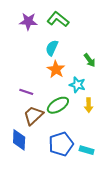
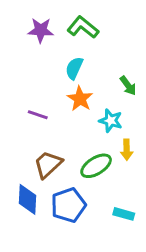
purple line: (26, 92) -> (38, 115), moved
green ellipse: (58, 105) -> (96, 166), moved
blue pentagon: (61, 144) -> (68, 205), moved

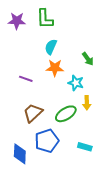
green L-shape: (83, 27) -> (45, 19), moved, turned -130
purple star: (41, 30) -> (17, 21), moved
orange star: (80, 99) -> (55, 68), turned -30
blue diamond: (28, 199) -> (20, 154), moved

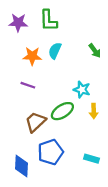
green arrow: (88, 59) -> (95, 51), moved
orange star: (55, 68) -> (32, 56), moved
green ellipse: (66, 114) -> (62, 111), moved

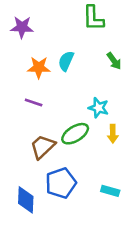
green L-shape: (48, 20) -> (93, 18), moved

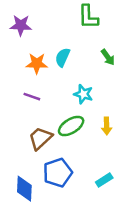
cyan star: (99, 108) -> (83, 94), moved
cyan rectangle: (110, 191) -> (104, 180), turned -49

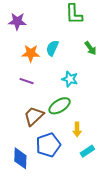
yellow arrow: (107, 126) -> (77, 129), moved

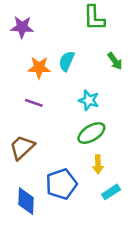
green ellipse: (60, 106) -> (91, 133), moved
brown trapezoid: (34, 116) -> (22, 147), moved

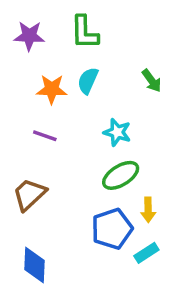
green L-shape: (94, 18) -> (84, 32), moved
yellow arrow: (98, 164) -> (148, 210), moved
blue pentagon: (61, 184) -> (112, 229), moved

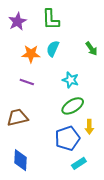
purple star: (29, 36) -> (17, 22), turned -30
brown trapezoid: (29, 194) -> (17, 117), turned 30
cyan rectangle: (146, 253) -> (79, 163), moved

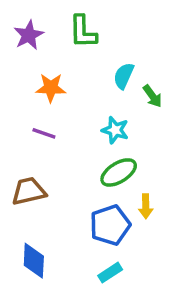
cyan semicircle: (53, 49) -> (124, 76), moved
green arrow: (91, 49) -> (152, 96), moved
cyan rectangle: (79, 163) -> (110, 273), moved

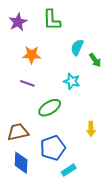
green ellipse: (119, 172) -> (50, 108), moved
brown trapezoid: (29, 191) -> (18, 132), moved
blue pentagon: (110, 225) -> (53, 148), moved

